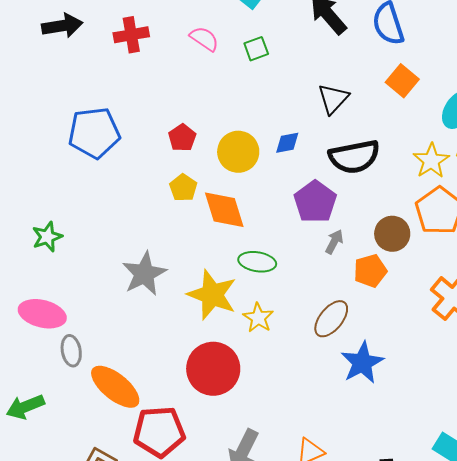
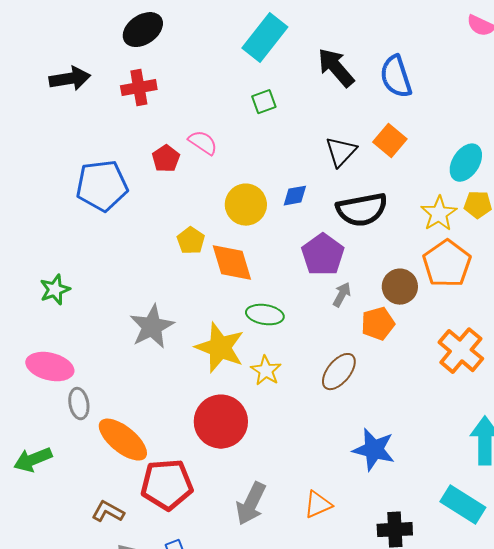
pink semicircle: (204, 39) -> (203, 143), moved
orange square: (402, 81) -> (390, 141), moved
red pentagon: (182, 138) -> (166, 159), moved
blue star: (362, 363) -> (374, 450), moved, turned -30

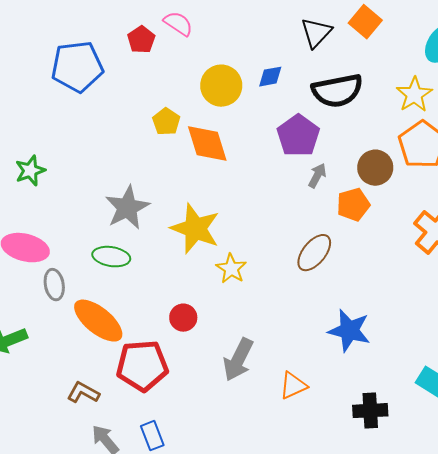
green ellipse: (265, 315) -> (111, 257), moved
yellow star: (266, 371) -> (231, 269), moved
red circle: (221, 422) -> (183, 318), moved, size x0.5
gray arrow: (251, 504) -> (238, 360), moved

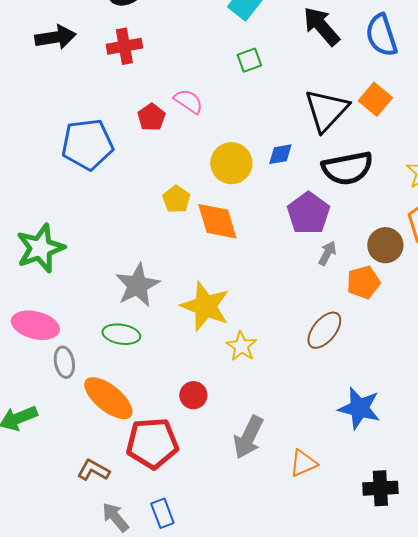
black triangle: (316, 33) -> (326, 110), size x1.4
green star: (30, 171) -> (40, 248), size x1.6

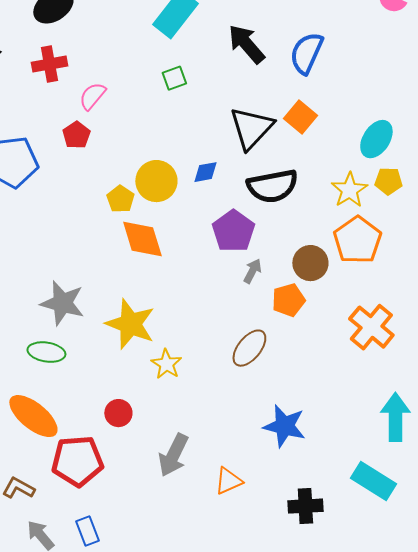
blue semicircle: (381, 35) -> (306, 53), turned 42
pink semicircle: (188, 101) -> (92, 96), moved, turned -84
yellow pentagon: (176, 199) -> (120, 199), moved
gray star: (137, 285) -> (62, 303), turned -30

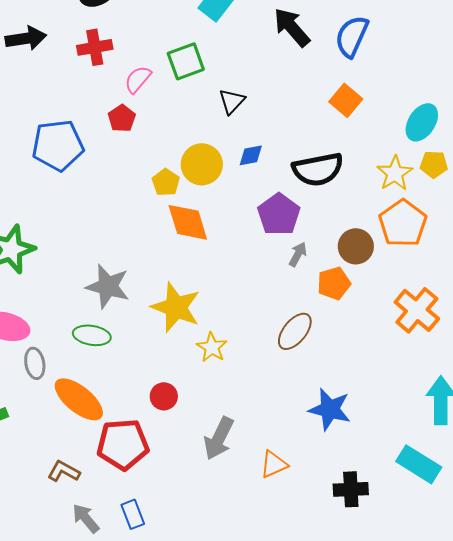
green square: (174, 78) -> (186, 61), moved, size x1.5
black triangle: (251, 128) -> (232, 101), moved, size x0.6

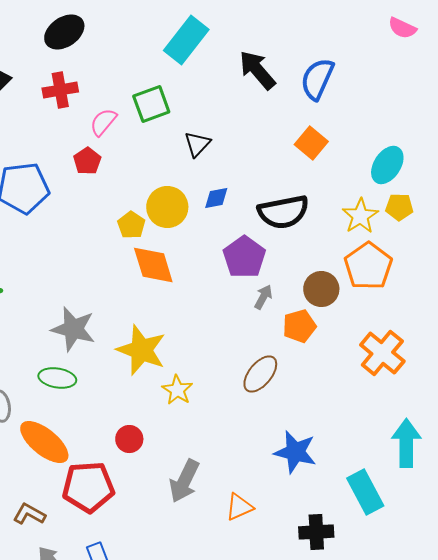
cyan rectangle: (419, 464) -> (365, 492), moved, turned 30

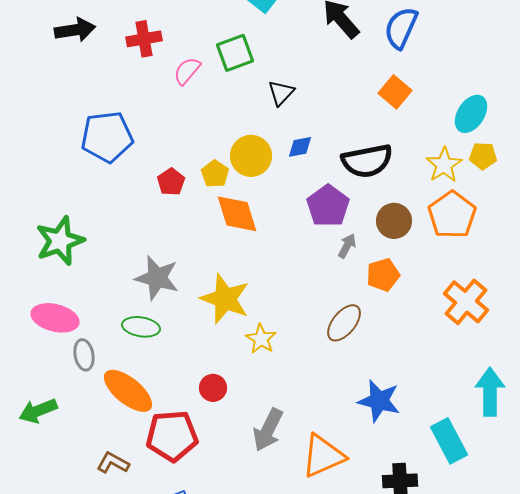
red pentagon: (87, 161) -> (171, 182), moved
brown circle: (321, 289) -> (394, 221), moved
orange triangle: (239, 507) -> (323, 456), size x1.6

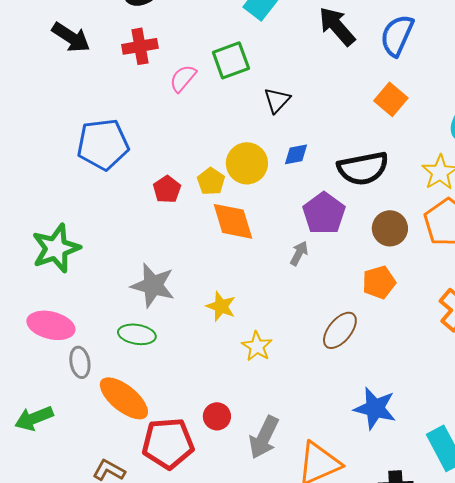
black arrow: (75, 30) -> (71, 37), turned 42
gray arrow: (347, 246) -> (299, 253), moved
yellow star: (225, 299) -> (221, 306), size x0.6
red circle: (213, 388) -> (217, 416), moved

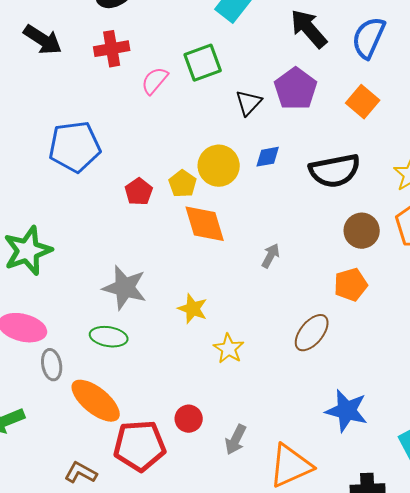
purple pentagon: (324, 213) -> (296, 89), moved
gray arrow: (264, 437) -> (236, 440), size x0.7

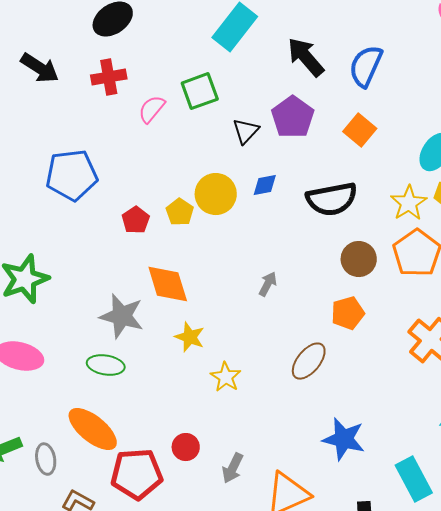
orange diamond: (205, 224) -> (168, 284), moved
gray ellipse: (52, 365) -> (46, 459), moved

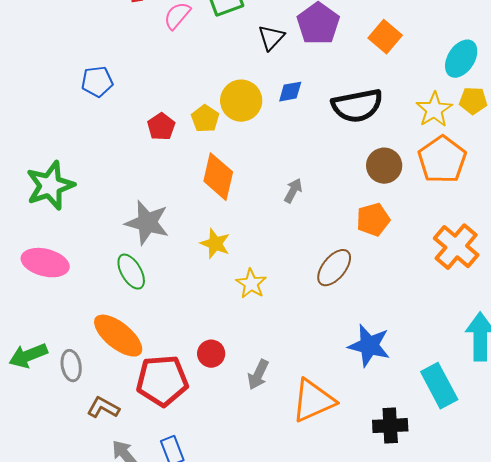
blue pentagon: (72, 175) -> (97, 82), size x0.6
orange diamond: (168, 284) -> (218, 177), moved, turned 30
green ellipse: (106, 365) -> (131, 272), turned 51

